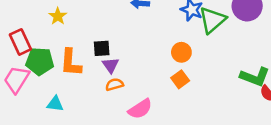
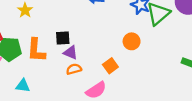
purple triangle: (111, 65) -> (71, 52), turned -32
orange square: (180, 79) -> (110, 66), moved

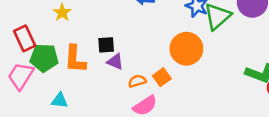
orange circle: (132, 41) -> (186, 49), size x1.6
orange semicircle: (74, 69) -> (137, 81), moved

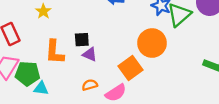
green pentagon: (44, 58) -> (27, 74), moved
orange square: (162, 77) -> (130, 68), size x1.5
orange semicircle: (137, 81) -> (90, 85), moved

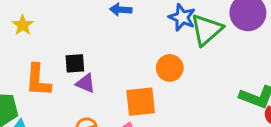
orange circle: (152, 43) -> (170, 68), size x0.7
orange square: (130, 68) -> (141, 102), turned 30

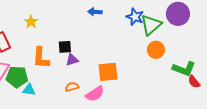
orange circle: (170, 68) -> (156, 50), moved
purple triangle: (86, 83) -> (72, 60), turned -40

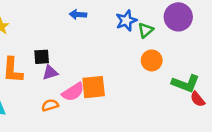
blue star: (135, 17) -> (126, 21), turned 30
green triangle: (151, 25) -> (146, 30), size x0.6
pink semicircle: (95, 94) -> (73, 92), moved

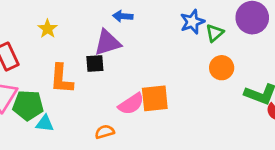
blue arrow: (78, 15) -> (123, 16), moved
purple triangle: (50, 73) -> (107, 43), moved, size x1.5
orange semicircle: (50, 105) -> (105, 132), moved

